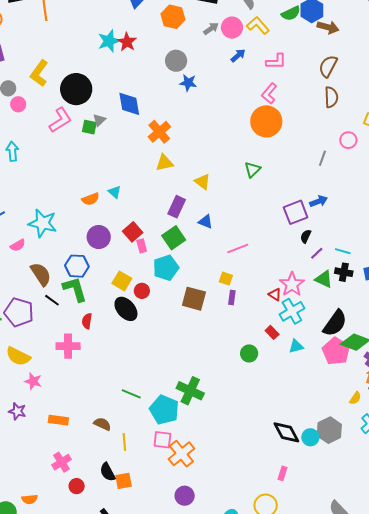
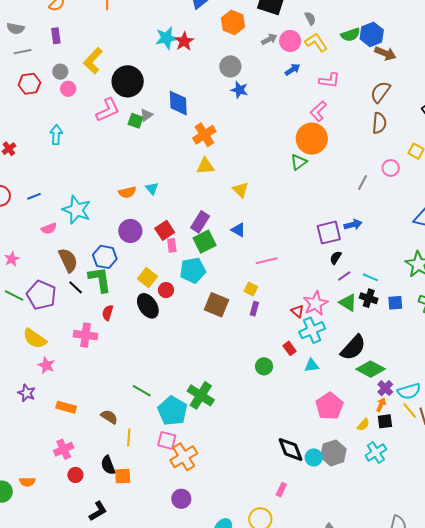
green triangle: (252, 169) -> (299, 162), moved
purple rectangle: (177, 207) -> (200, 222), moved
pink pentagon: (336, 351) -> (329, 406), moved

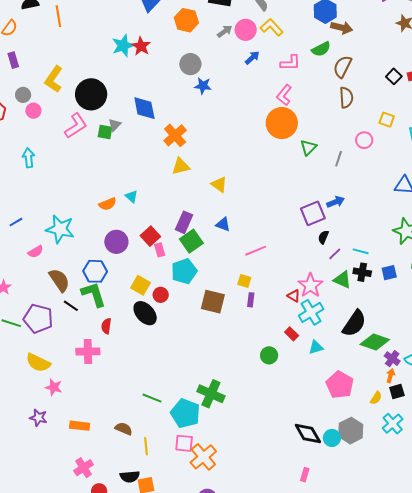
green semicircle: (350, 35) -> (321, 49), moved
green triangle: (299, 162) -> (308, 147), moved
black semicircle: (108, 465) -> (130, 477), turned -66

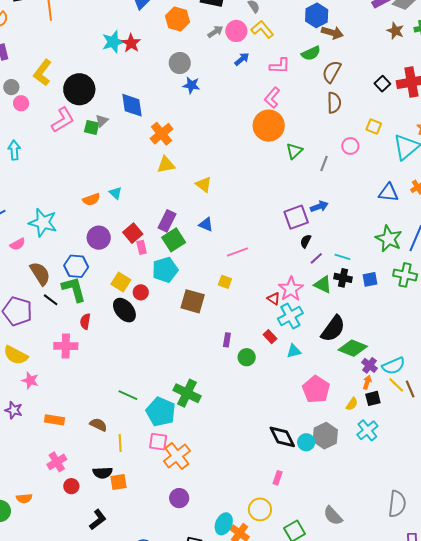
purple rectangle: (251, 300) -> (227, 340), moved

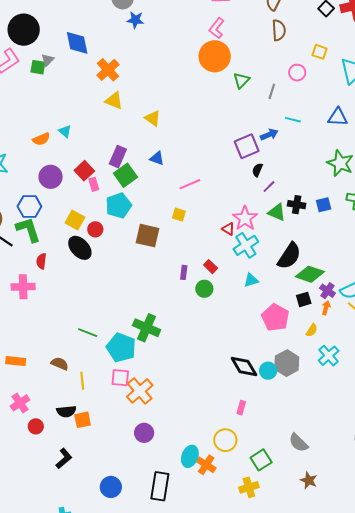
yellow triangle: (166, 165) -> (114, 101), turned 36
cyan line: (342, 257) -> (293, 120), moved
red rectangle: (270, 337) -> (211, 267), moved
black square: (373, 398) -> (304, 299), moved

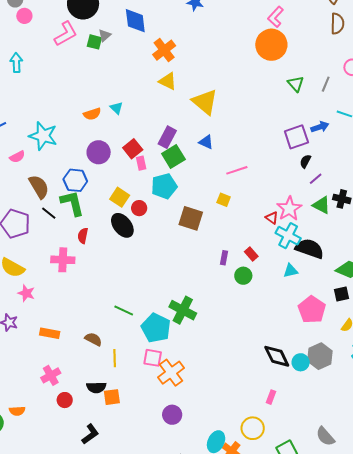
green triangle: (241, 80) -> (296, 84), moved, turned -30
yellow triangle: (153, 118) -> (205, 102), size x1.6
cyan cross: (246, 245) -> (288, 236), turned -35
black semicircle: (289, 256) -> (310, 249), moved, turned -108

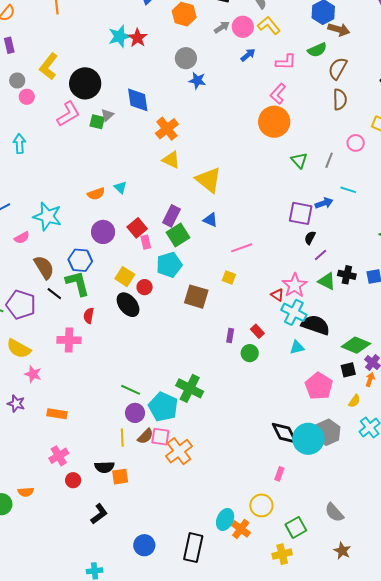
purple square: (296, 137) -> (301, 213), turned 30
brown semicircle: (93, 339) -> (145, 436), moved, turned 108
cyan circle: (301, 362) -> (308, 439), size x1.8
purple circle: (172, 415) -> (135, 413), moved

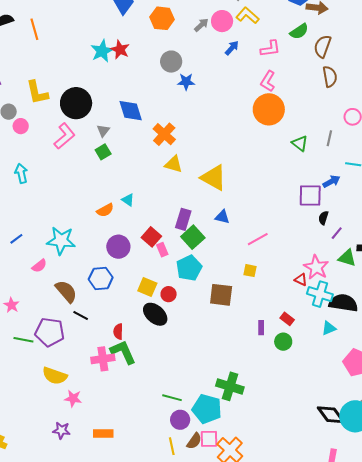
yellow L-shape: (49, 66) -> (37, 92), turned -40
green square: (97, 122) -> (103, 152), moved, turned -35
green L-shape: (78, 283) -> (123, 352), moved

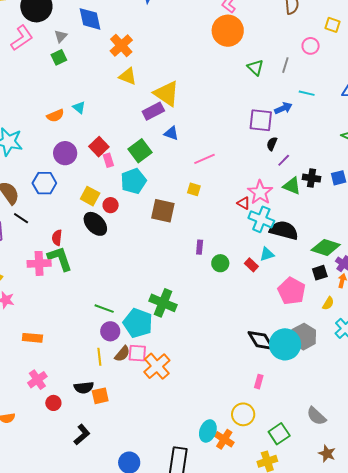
purple rectangle: (183, 219) -> (153, 111), moved, turned 40
red rectangle: (287, 319) -> (251, 265), moved

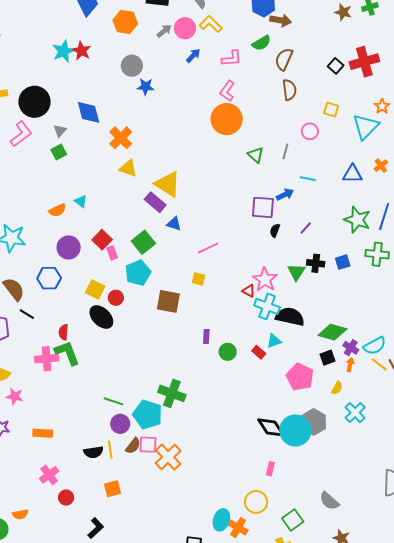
purple rectangle: (153, 111) -> (155, 202), turned 70
purple line: (284, 160) -> (306, 228), moved
green triangle: (292, 186) -> (296, 272), turned 42
black semicircle: (84, 388) -> (93, 452), moved

